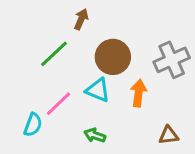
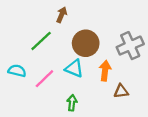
cyan semicircle: (33, 125) -> (17, 71), moved, turned -96
green arrow: (95, 135) -> (72, 103), turned 77
brown triangle: (169, 135) -> (121, 91), moved

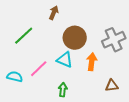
green line: (41, 41) -> (24, 36), moved
cyan semicircle: (17, 71) -> (15, 77), moved
brown triangle: (121, 91) -> (112, 86), moved

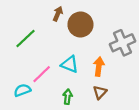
brown circle: (75, 38) -> (80, 24), moved
cyan semicircle: (15, 77) -> (22, 90), moved, turned -35
brown triangle: (112, 86) -> (100, 92), moved, turned -40

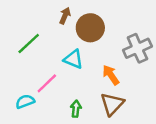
cyan triangle: (70, 64) -> (73, 59), moved
orange arrow: (99, 67) -> (111, 75), turned -42
brown triangle: (100, 92) -> (112, 104), size x1.5

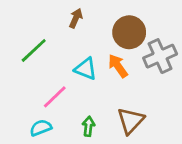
brown circle: (90, 28) -> (129, 32), moved
orange arrow: (111, 75) -> (118, 66), moved
cyan semicircle: (25, 101) -> (41, 128), moved

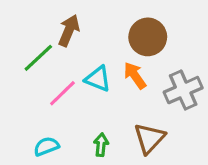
brown arrow: (76, 18) -> (69, 30), moved, size x1.4
gray cross: (160, 56) -> (183, 90), moved
pink line: (55, 97) -> (62, 93), moved

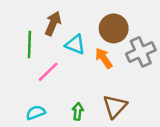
green line: (38, 58) -> (29, 45), turned -45
cyan triangle: (98, 79) -> (75, 45), moved
gray cross: (183, 90) -> (141, 52), moved

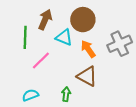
brown circle: (114, 28) -> (83, 20), moved
brown triangle: (115, 106) -> (87, 76), moved, turned -45

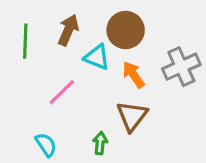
green line: (25, 37) -> (25, 41), moved
brown triangle: (87, 76) -> (132, 116), turned 40
cyan semicircle: (30, 95) -> (46, 145), turned 77

